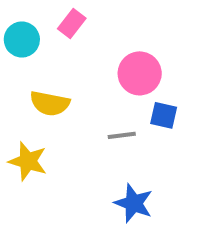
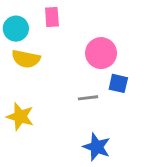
pink rectangle: (72, 24) -> (52, 17), turned -42
yellow semicircle: (50, 103) -> (26, 59), moved

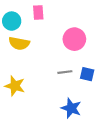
blue square: (118, 83) -> (87, 74), moved

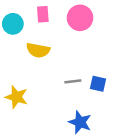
pink circle: (74, 39) -> (80, 18), moved
yellow semicircle: (19, 43) -> (38, 50), moved

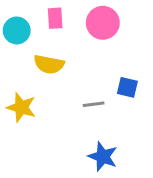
blue square: (98, 84) -> (127, 87), moved
yellow star: (16, 97) -> (21, 107), moved

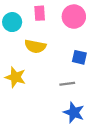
blue square: (127, 87) -> (79, 57), moved
gray line: (94, 104) -> (67, 84), moved

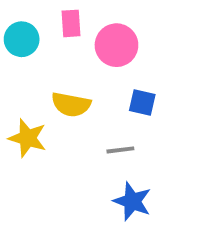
pink circle: (74, 17) -> (116, 45), moved
yellow semicircle: (35, 46) -> (71, 104), moved

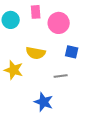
blue star: (132, 201) -> (44, 102), moved

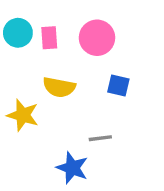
pink rectangle: (36, 12) -> (49, 38), moved
gray line: (61, 76) -> (100, 138), moved

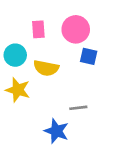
cyan circle: (18, 33) -> (15, 55), moved
blue square: (118, 86) -> (89, 56), moved

